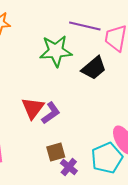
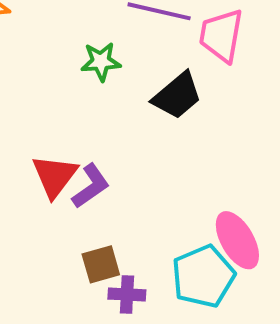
green star: (56, 51) -> (101, 62), size x0.6
purple cross: (69, 167) -> (127, 294), turned -36

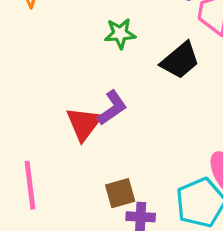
purple L-shape: (91, 186) -> (112, 108), moved

